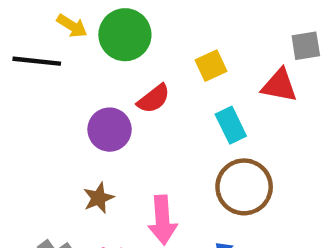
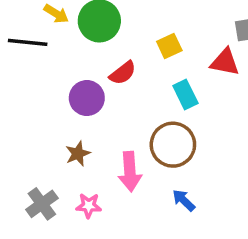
brown circle: (244, 187) -> (173, 145), moved

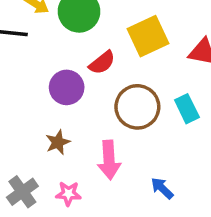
yellow square: (169, 46) -> (148, 36), size x1.6
cyan rectangle: (185, 94) -> (187, 109), moved
brown circle: (173, 145) -> (137, 107), moved

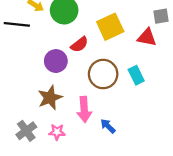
brown star: (58, 142) -> (50, 98), size x1.5
blue arrow: (162, 188) -> (108, 126), moved

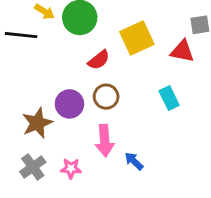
purple circle: (56, 61) -> (69, 104), moved
brown circle: (103, 74) -> (106, 97), moved, size x0.7
brown star: (50, 98) -> (37, 123), moved

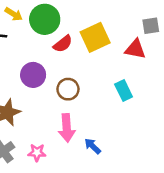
red semicircle: (99, 60) -> (63, 44), moved
purple circle: (69, 104) -> (33, 75), moved

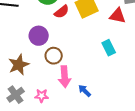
brown circle: (68, 89) -> (54, 56), moved

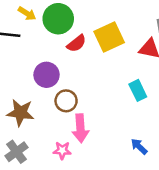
brown star: (19, 65) -> (20, 113), turned 30
blue arrow: (85, 91) -> (139, 146), moved
pink star: (42, 96) -> (62, 150), moved

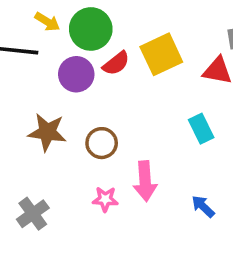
purple circle: (47, 75) -> (76, 74), moved
brown star: (20, 113) -> (47, 132), moved
pink arrow: (80, 128) -> (145, 181), moved
pink star: (62, 150) -> (105, 199), moved

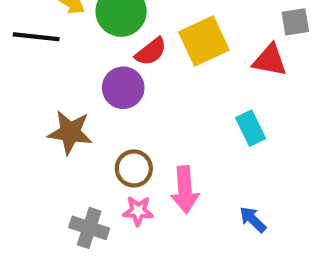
purple circle: (76, 74) -> (123, 88), moved
brown circle: (102, 143) -> (134, 168), moved
gray cross: (33, 214) -> (89, 228), moved, turned -36

